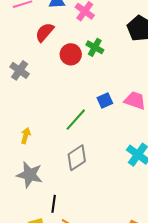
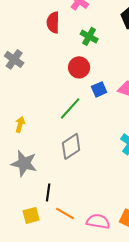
red semicircle: (45, 32) -> (53, 22), moved, turned -40
red circle: (71, 54) -> (79, 67), moved

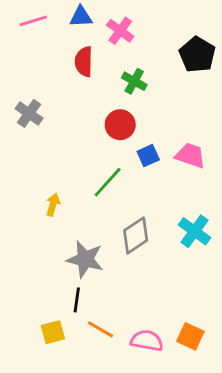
yellow arrow: (20, 124) -> (53, 205), moved
gray diamond: (71, 146) -> (136, 235), moved
gray star: (24, 163) -> (85, 259), moved

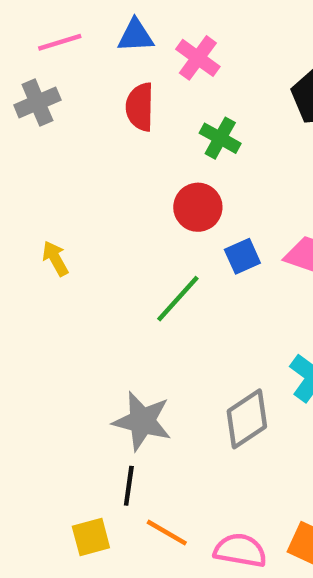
gray cross: (29, 113) -> (37, 102), moved, turned 32
yellow arrow: (53, 205) -> (55, 258), moved, turned -45
gray diamond: (136, 235) -> (247, 419), moved

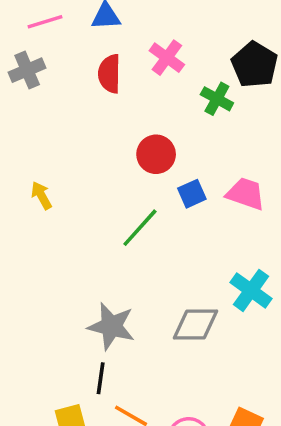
pink cross: (198, 58) -> (167, 58), moved
green cross: (220, 138) -> (217, 99), moved
gray diamond: (247, 419) -> (195, 324), turned 33

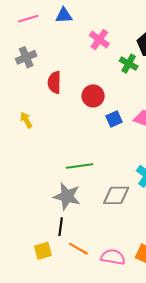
gray cross: (27, 70) -> (26, 57), moved
red semicircle: (109, 74) -> (54, 82), moved
green line: (140, 228) -> (79, 166), moved, turned 40

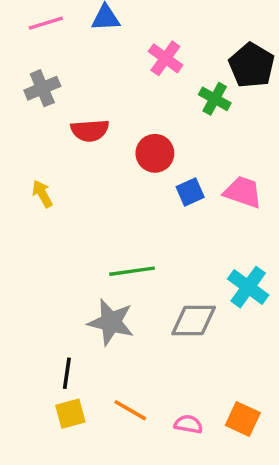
red semicircle: (54, 82) -> (90, 130), turned -95
black line: (61, 227) -> (67, 373), moved
pink semicircle: (113, 257) -> (188, 424), size x0.7

